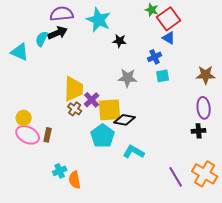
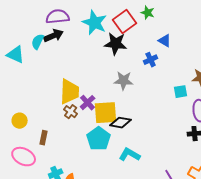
red square: (169, 19) -> (125, 22), moved
black star: (120, 41) -> (116, 44), size x1.6
cyan square: (163, 76) -> (181, 92), moved
pink ellipse: (28, 135) -> (24, 157), moved

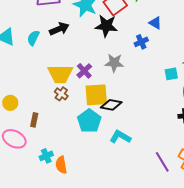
black arrow: (54, 36) -> (59, 29), moved
cyan semicircle: (38, 42) -> (33, 38), moved
yellow trapezoid: (70, 92) -> (60, 74), turned 88
purple cross: (88, 103) -> (84, 71), moved

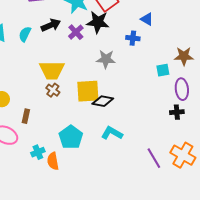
blue cross: (141, 42) -> (133, 38), turned 32
purple cross: (84, 71) -> (76, 32), moved
cyan pentagon: (89, 121) -> (71, 137), moved

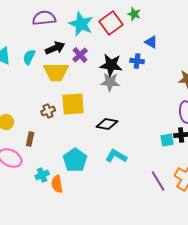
black star: (98, 22) -> (111, 65), moved
yellow trapezoid: (52, 70) -> (56, 72), moved
cyan square: (163, 70) -> (167, 140), moved
brown cross: (53, 90) -> (48, 111), moved, turned 32
yellow square: (88, 91) -> (73, 104), moved

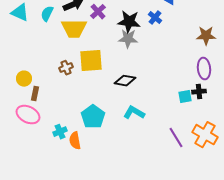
blue cross: (137, 61) -> (155, 18), turned 32
brown rectangle: (30, 139) -> (35, 94), moved

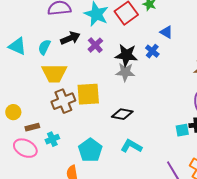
yellow trapezoid: (74, 29) -> (54, 73), moved
brown cross: (66, 68) -> (63, 101), size x1.6
yellow circle: (24, 79) -> (13, 112), moved
brown rectangle: (35, 94) -> (32, 127), turned 64
cyan cross: (60, 132) -> (52, 139), moved

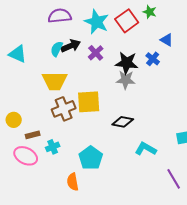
cyan semicircle: (44, 47) -> (57, 49), moved
cyan L-shape: (131, 146) -> (146, 149), moved

